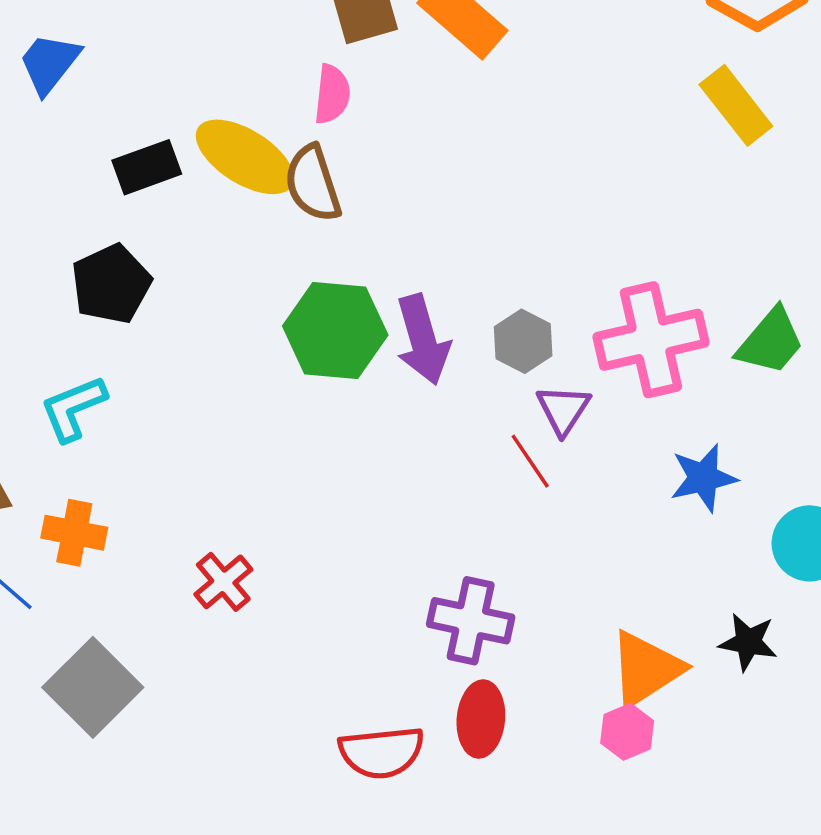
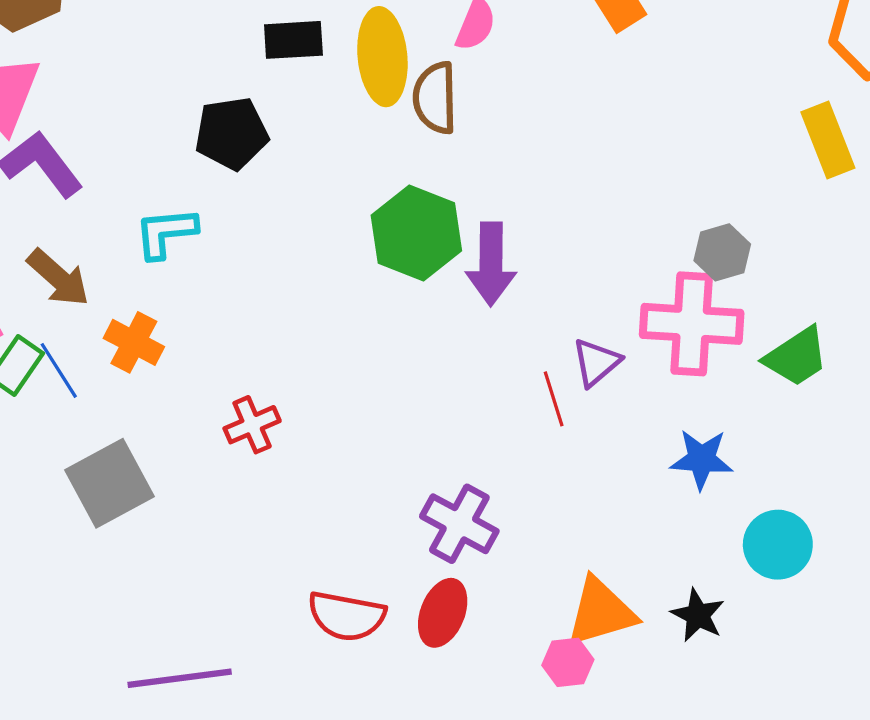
yellow ellipse: (245, 157) -> (382, 57), turned 36
gray hexagon: (523, 341) -> (722, 252), moved

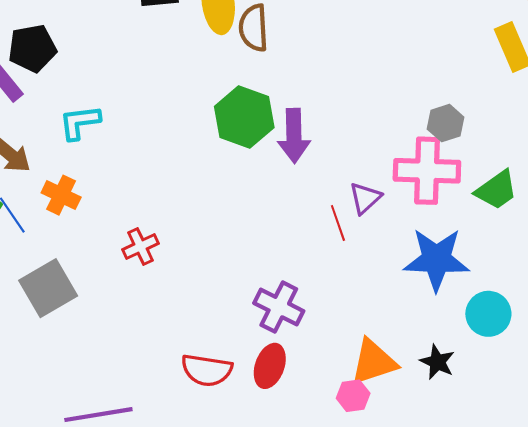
black pentagon: (231, 133) -> (32, 48), moved
blue star: (702, 459) -> (436, 259), size x1.6

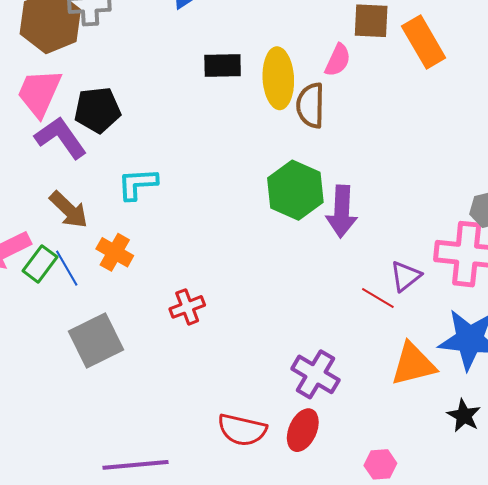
red line: (338, 223) -> (378, 298), turned -44
orange triangle: (374, 362) -> (413, 364), moved
black star: (437, 362) -> (464, 416), moved

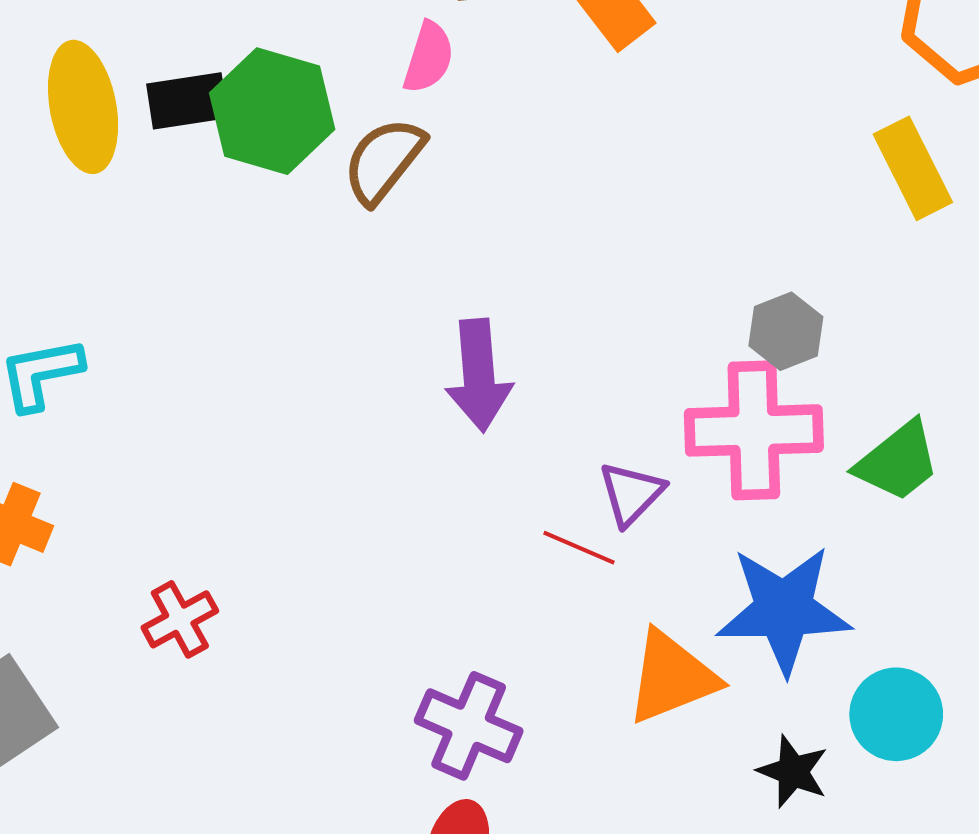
yellow ellipse: (278, 78) -> (83, 107), moved
brown semicircle: (311, 105) -> (384, 161), turned 45
green hexagon: (295, 190) -> (272, 111), moved

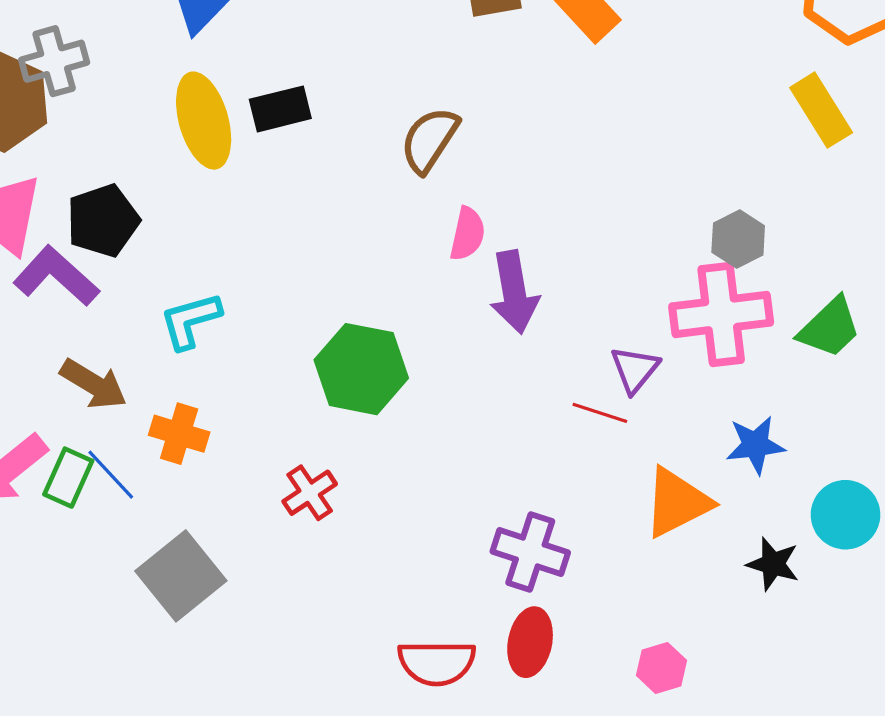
pink semicircle: (429, 57) -> (467, 234), moved
green hexagon: (272, 111) -> (361, 369), moved
blue star: (784, 610) -> (755, 445), size x0.6

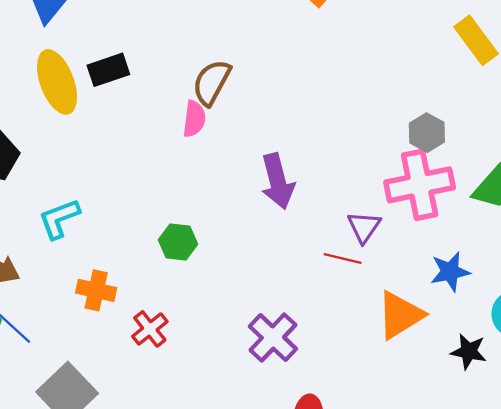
pink semicircle: (467, 234) -> (194, 119), moved
green hexagon: (361, 369) -> (178, 242), size x0.6
orange cross: (179, 434) -> (96, 290), moved
purple cross: (530, 552) -> (273, 338), moved, turned 30

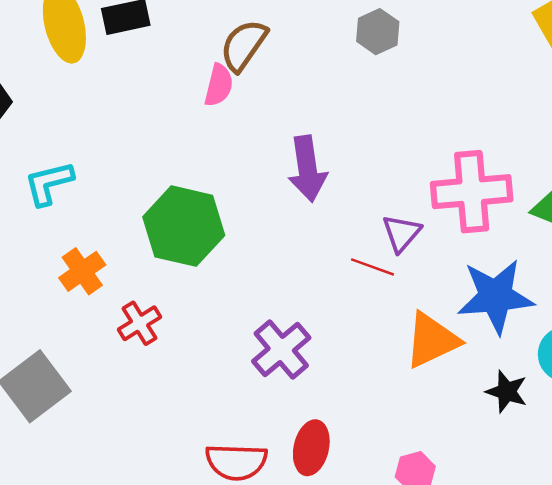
gray hexagon: (427, 133) -> (378, 32), moved
green hexagon: (178, 242) -> (184, 226), size x1.8
blue star: (450, 272) -> (496, 296), size x1.6
orange cross: (96, 290) -> (82, 271), turned 36

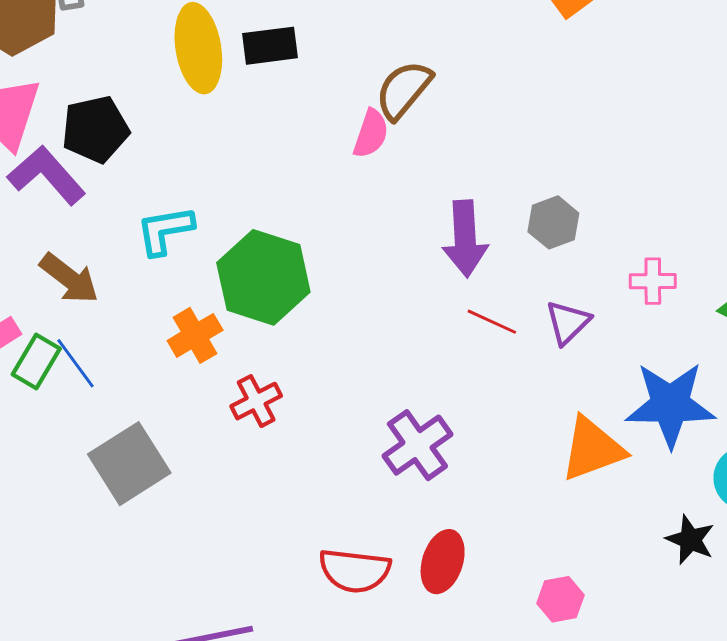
gray hexagon: (378, 32) -> (553, 222), moved
pink cross: (472, 192) -> (653, 281), size x0.5
green hexagon: (184, 226) -> (263, 277), moved
red line: (373, 267) -> (492, 322), moved
black star: (507, 392) -> (690, 540), moved

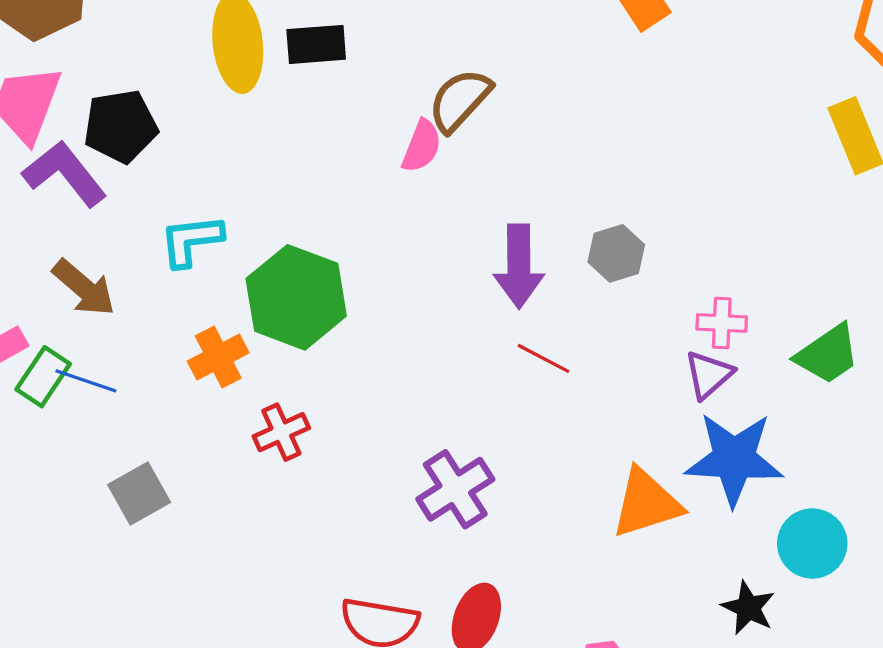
purple triangle: (568, 322) -> (709, 375), moved
blue line: (76, 363) -> (86, 381), turned -38
gray square: (129, 464) -> (139, 494), size x0.7

